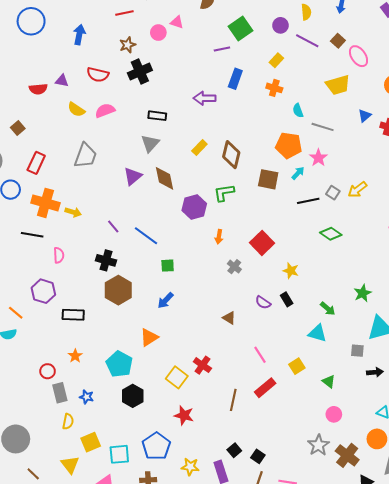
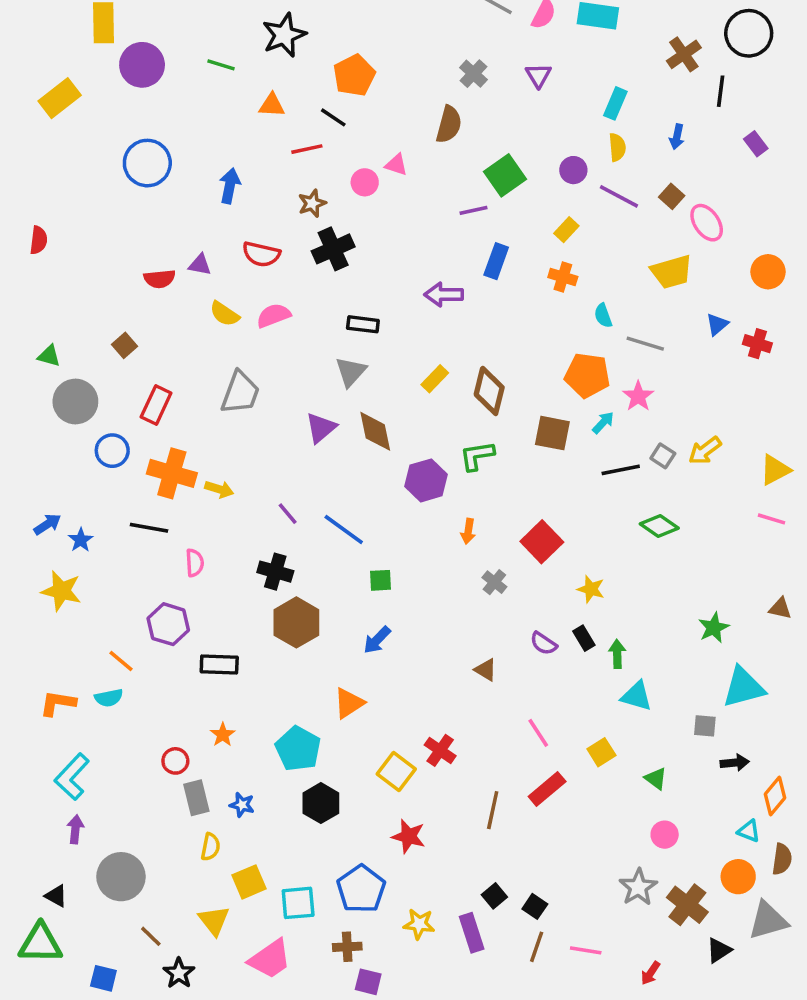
green arrow: (328, 309) -> (617, 654), moved, turned -133

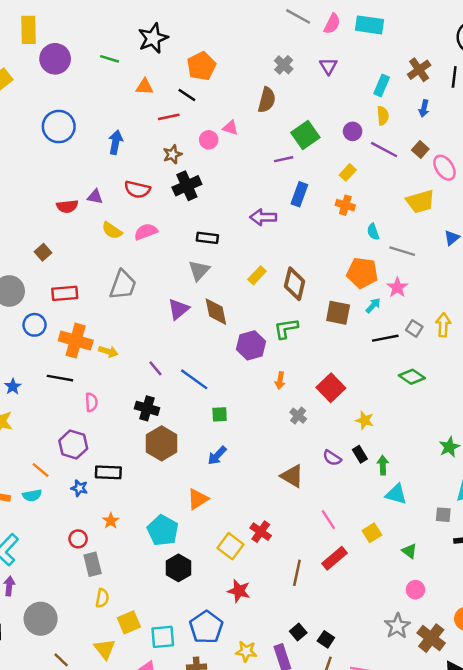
brown cross: (684, 54) -> (419, 70), moved
red rectangle: (156, 405) -> (65, 293), turned 60
yellow arrow: (705, 451) -> (443, 325), turned 130
brown triangle: (486, 670) -> (292, 476), size x1.5
blue star: (242, 805) -> (79, 488), moved

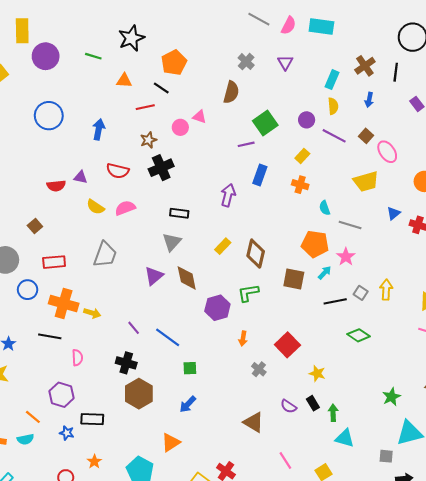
purple arrow: (263, 217) -> (228, 195), turned 105

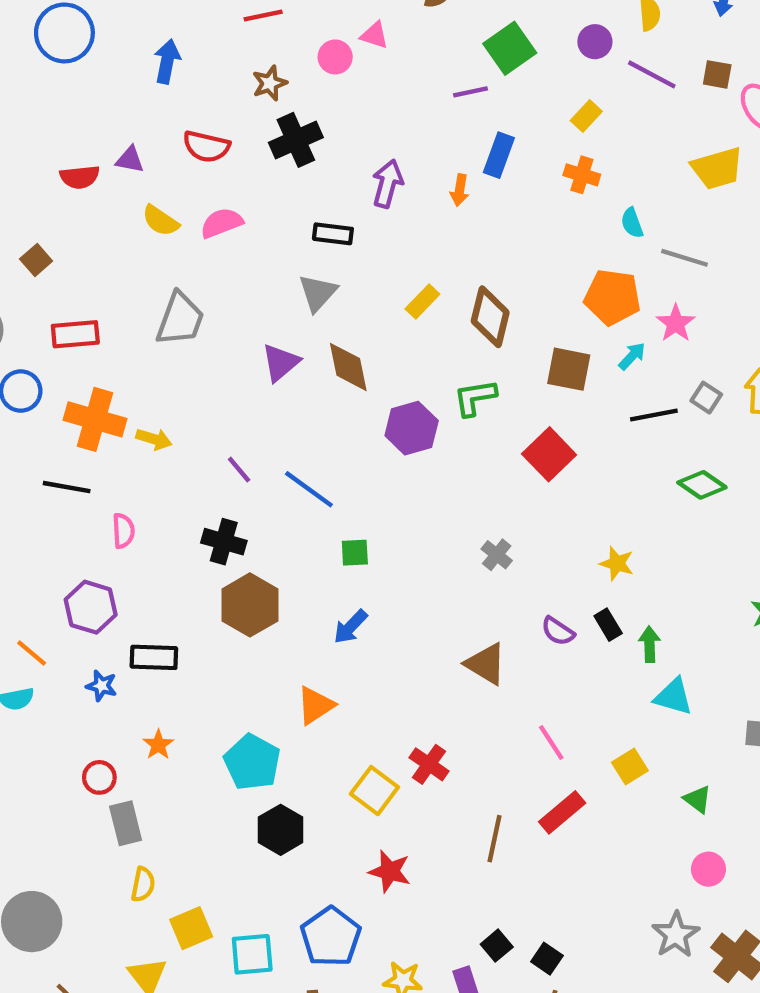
brown square: (366, 136) -> (717, 74), turned -32
purple arrow: (228, 195) -> (388, 184), moved
orange arrow: (243, 338) -> (460, 190), moved
red square: (287, 345) -> (549, 454), moved

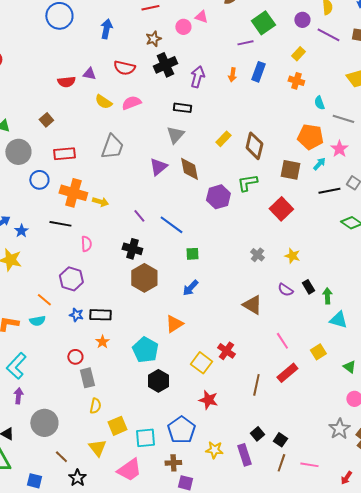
purple arrow: (388, 184) -> (197, 77), moved
orange arrow: (460, 190) -> (232, 75), moved
yellow star: (617, 563) -> (292, 256), moved
black rectangle: (154, 657) -> (100, 315), moved

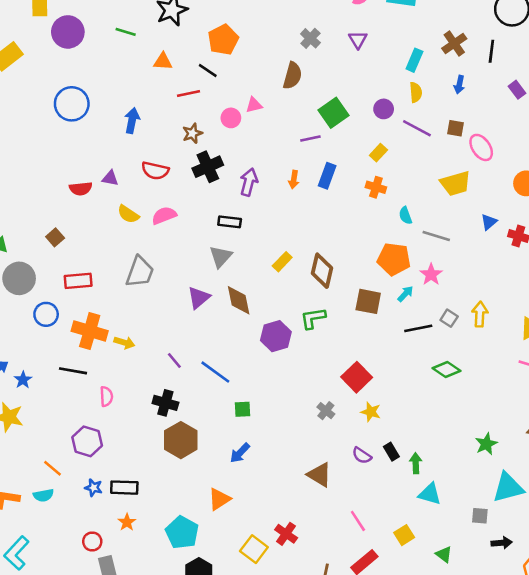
pink triangle: (201, 17) -> (254, 105), turned -32
red square: (281, 209) -> (357, 377), moved

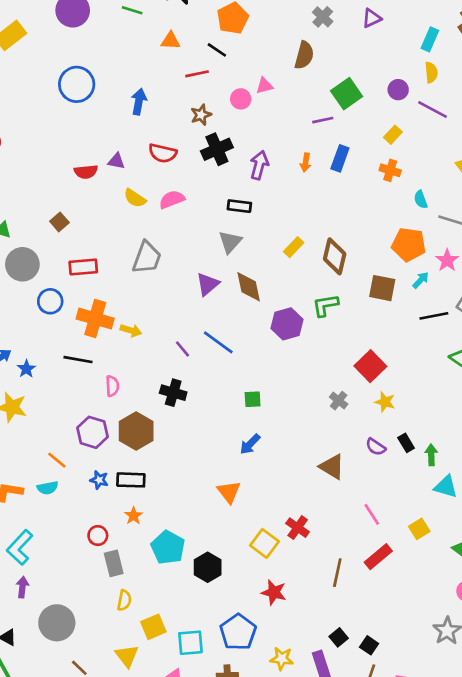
purple triangle: (358, 40) -> (372, 18), turned 36
blue line: (215, 372) -> (218, 342), moved
brown hexagon: (181, 440) -> (136, 431), moved
orange triangle: (219, 499) -> (229, 492), turned -35
cyan pentagon: (182, 533) -> (168, 547), moved

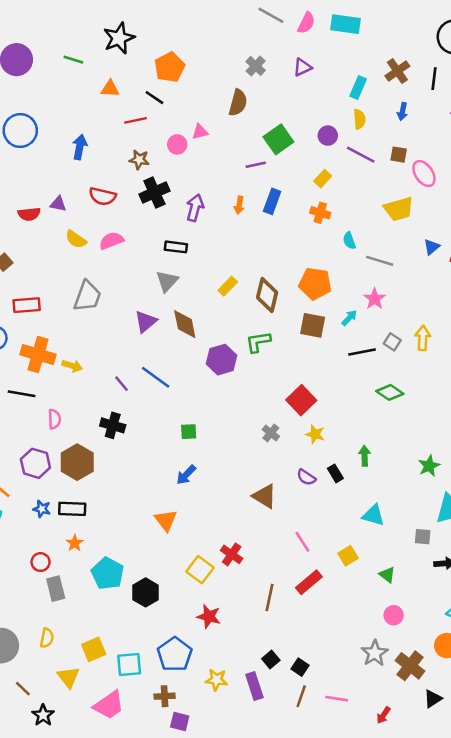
brown star: (201, 115) -> (139, 160), turned 30
orange pentagon: (409, 244) -> (315, 284), moved
green arrow: (431, 455) -> (364, 456), moved
yellow semicircle: (124, 600) -> (47, 638), moved

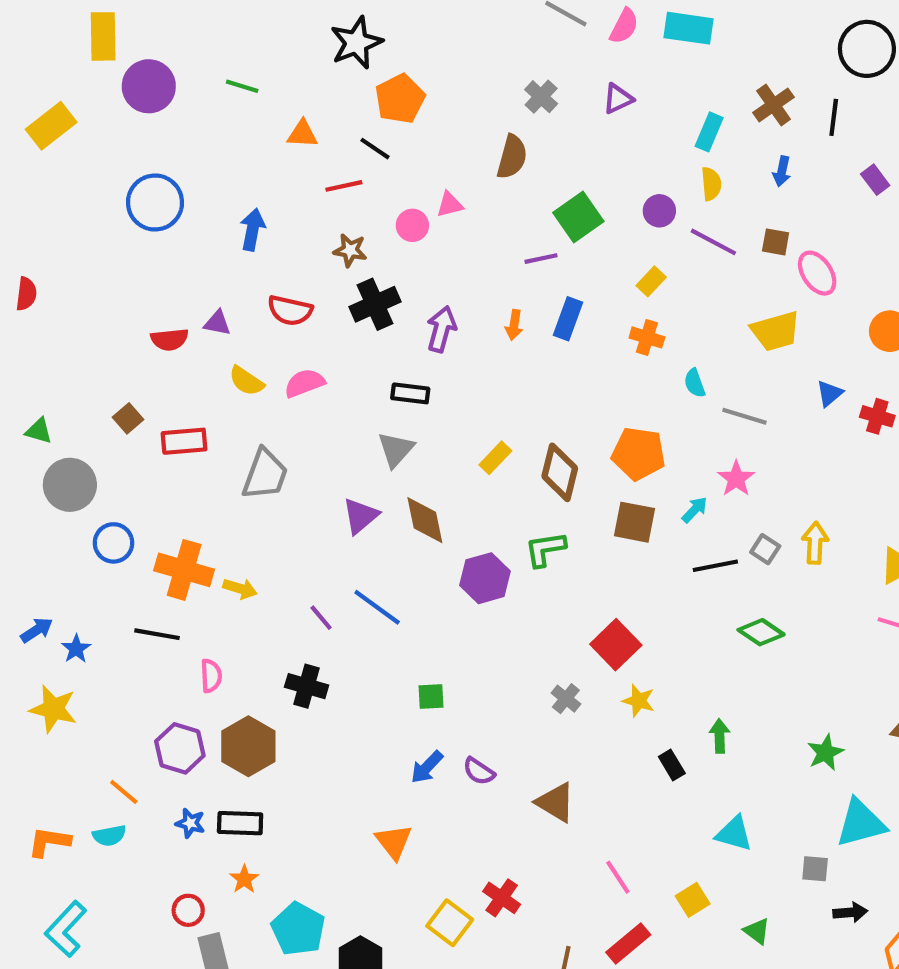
black star: (119, 38) -> (356, 43), moved
red rectangle: (27, 305) -> (184, 441), moved
purple semicircle: (306, 477) -> (479, 771), moved

